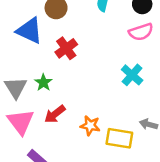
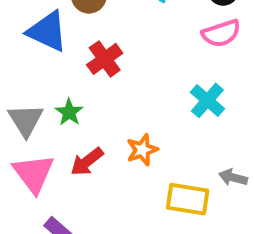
orange star: (90, 126) -> (142, 150), moved, turned -30

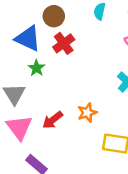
red cross: (105, 59) -> (64, 43), moved
green star: (69, 112) -> (37, 68), moved

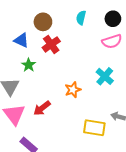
blue triangle: (28, 38) -> (21, 40), size x0.7
orange star: (87, 113) -> (73, 90), moved

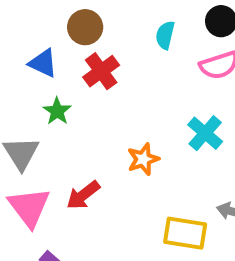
cyan semicircle: (81, 18) -> (165, 35), moved

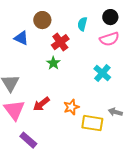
red cross: (101, 71) -> (60, 42), moved
green star: (57, 111) -> (53, 63), moved
orange star: (143, 159) -> (71, 107), moved

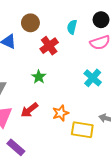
green star: (53, 63) -> (39, 77), moved

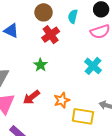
brown circle: (30, 23) -> (44, 12), moved

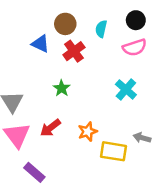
blue triangle: (11, 31) -> (41, 44), moved

